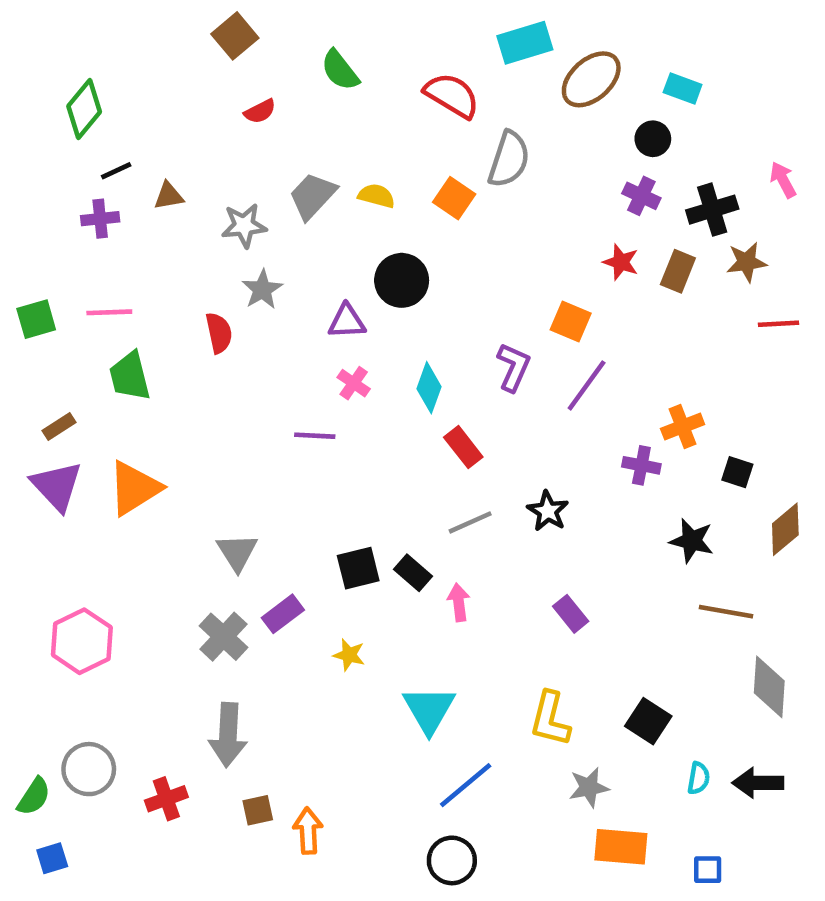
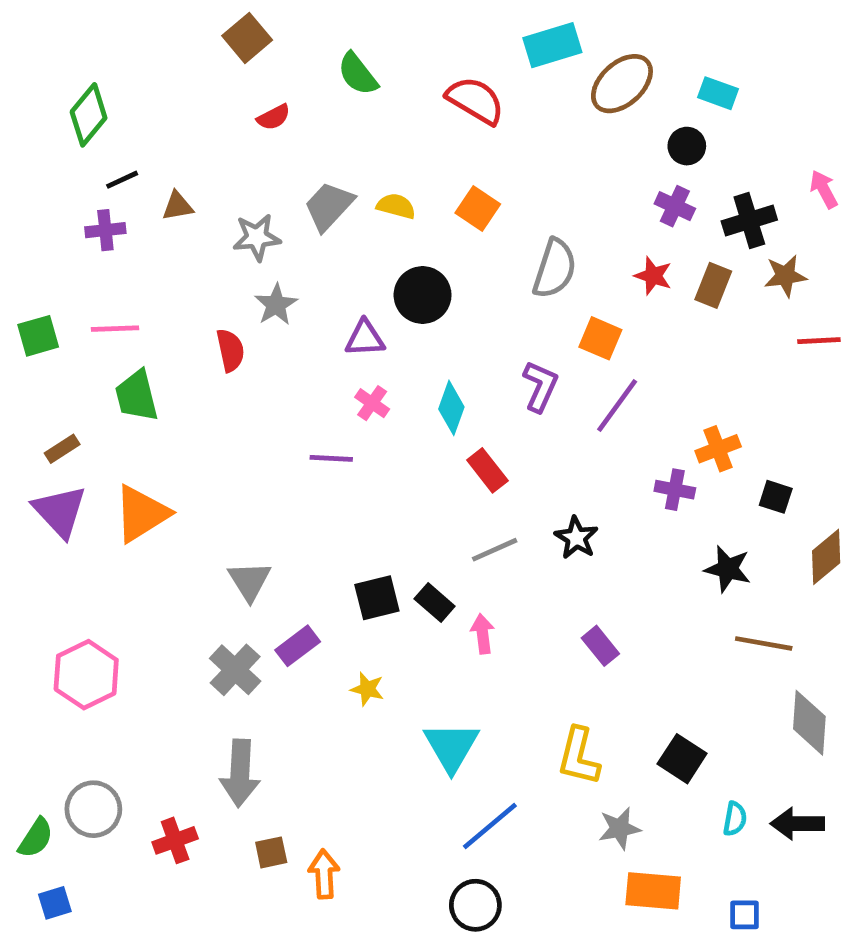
gray semicircle: (509, 159) -> (555, 269), moved

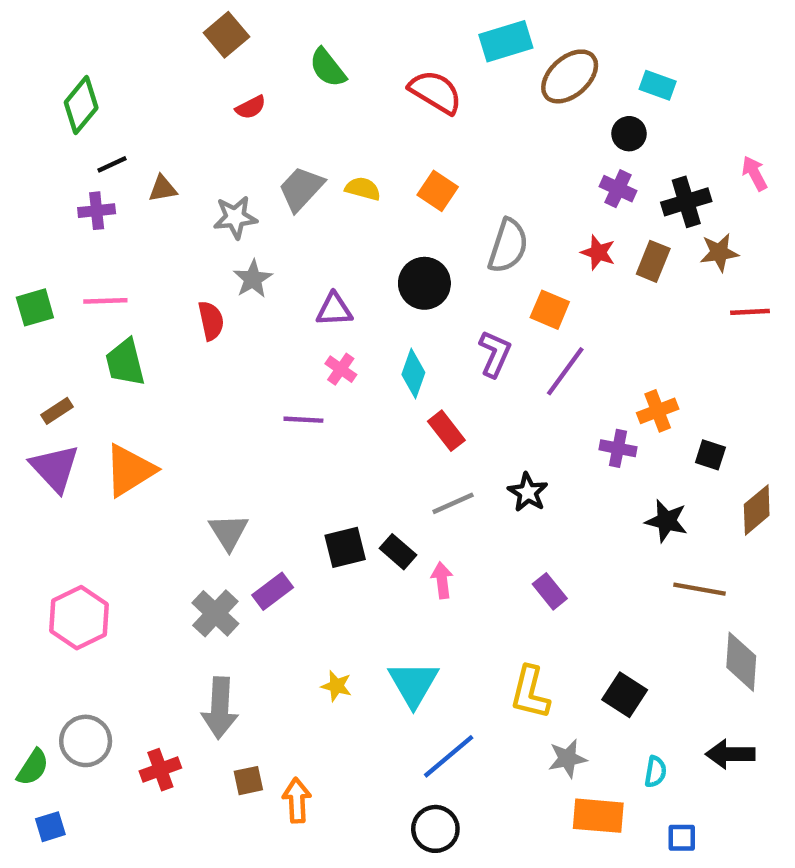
black circle: (423, 295) -> (424, 283), moved
yellow star: (367, 689) -> (336, 686), moved
cyan semicircle: (735, 819) -> (655, 772), moved

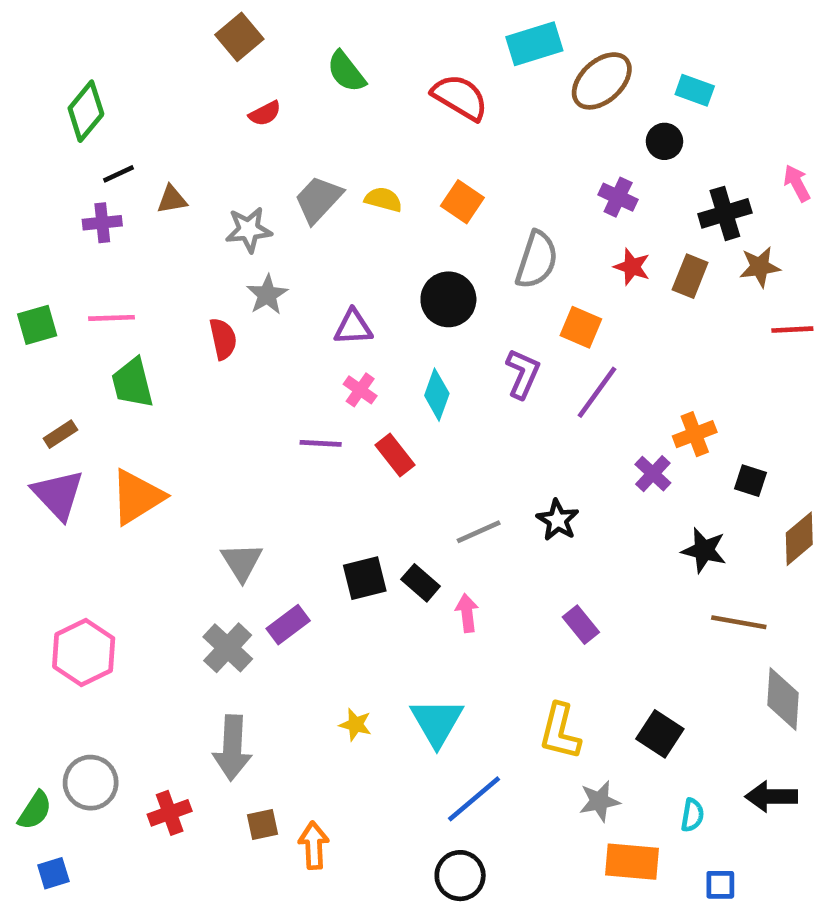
purple cross: (618, 189) -> (618, 197), moved
red rectangle: (446, 431) -> (395, 455), moved
purple cross: (618, 448) -> (653, 474), turned 32

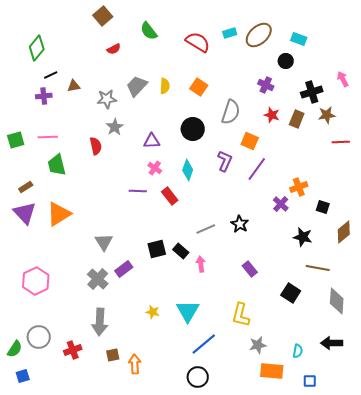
cyan rectangle: (534, 44) -> (230, 33), moved, size x0.6
yellow semicircle: (383, 199) -> (165, 86), turned 77
black square: (660, 734) -> (291, 293), moved

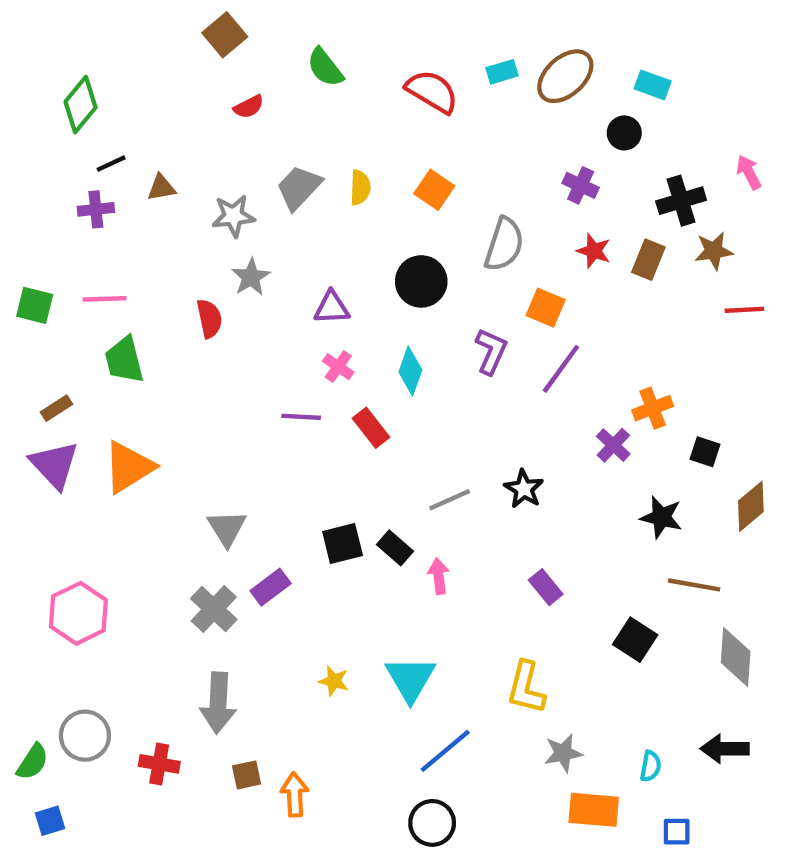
green square: (16, 140) -> (35, 305), turned 30
red cross: (73, 350) -> (159, 764), turned 30

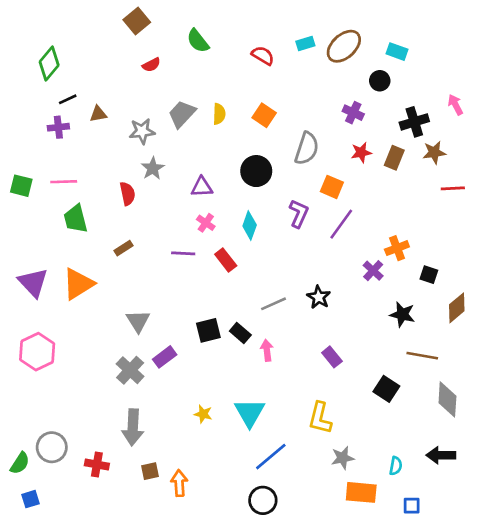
red semicircle: (432, 91) -> (263, 56), size x0.7
red star: (594, 251) -> (361, 152), turned -30
brown rectangle: (57, 408) -> (123, 248), moved
pink hexagon: (78, 613) -> (37, 352), moved

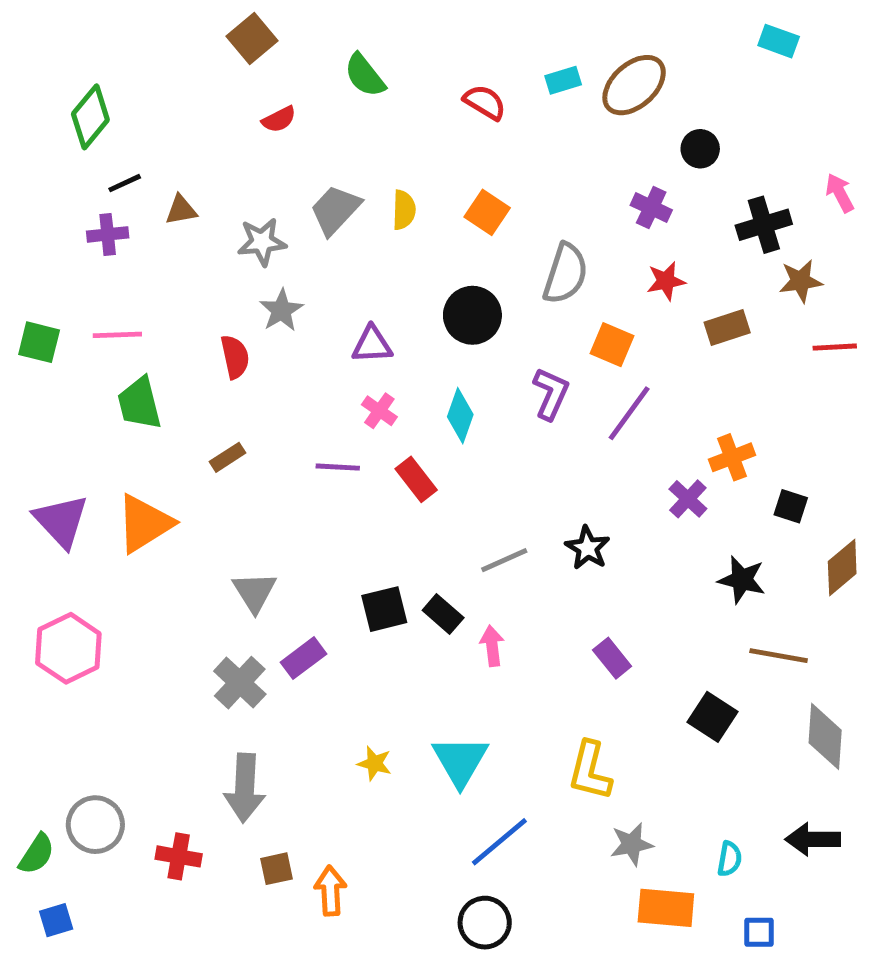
cyan rectangle: (397, 52) -> (779, 41), moved
brown rectangle: (394, 158) -> (727, 328), moved, turned 50

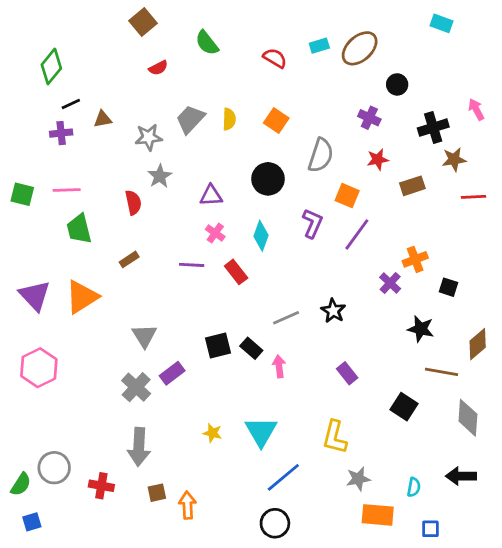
brown diamond: (842, 567) -> (478, 344), moved

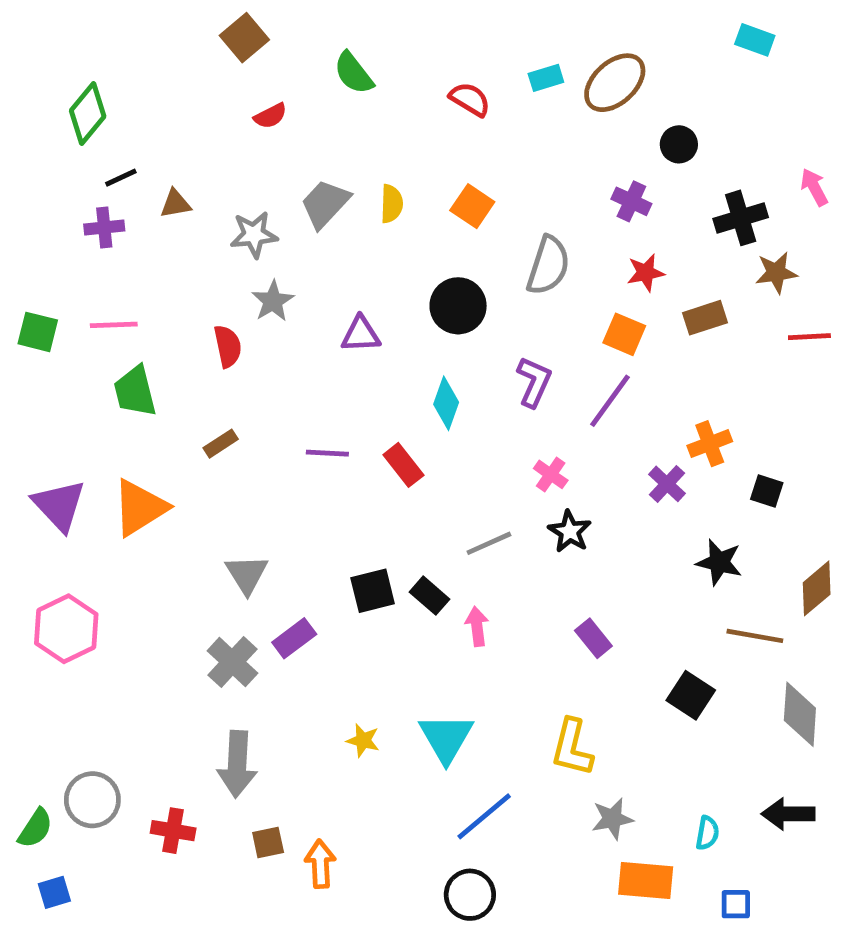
orange square: (347, 196) -> (624, 334), moved
pink cross: (215, 233) -> (551, 474), moved

